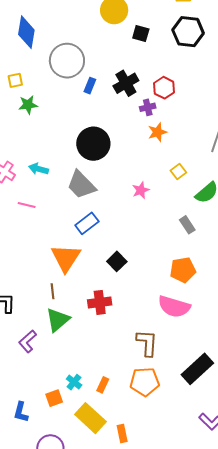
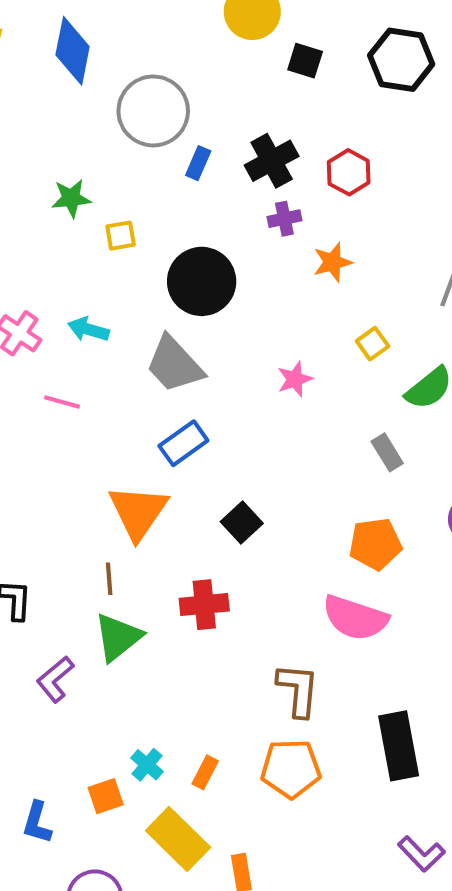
yellow square: (15, 80) -> (121, 236), moved
purple cross: (148, 107) -> (284, 219), moved
black rectangle: (197, 369) -> (399, 746), turned -60

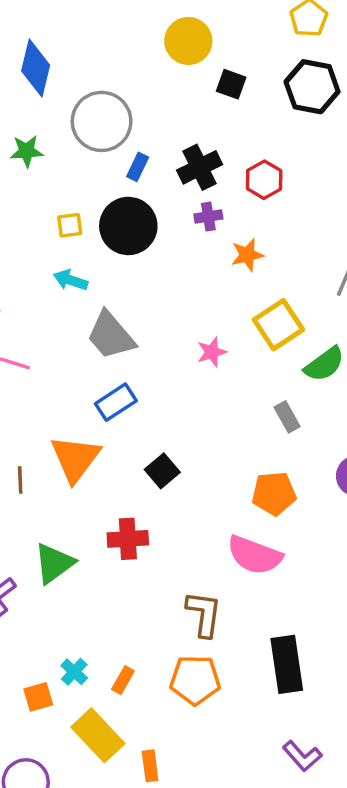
green star: (71, 198) -> (26, 151), moved
black circle: (202, 281) -> (128, 226), moved
cyan arrow: (88, 329) -> (71, 280), moved
yellow square: (373, 344) -> (278, 325), size x1.8
brown line: (109, 579) -> (20, 480), moved

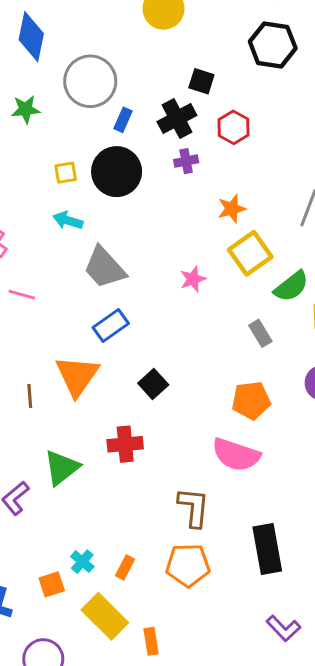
black square: (231, 84) -> (201, 81), moved
orange star: (247, 255) -> (232, 209), moved

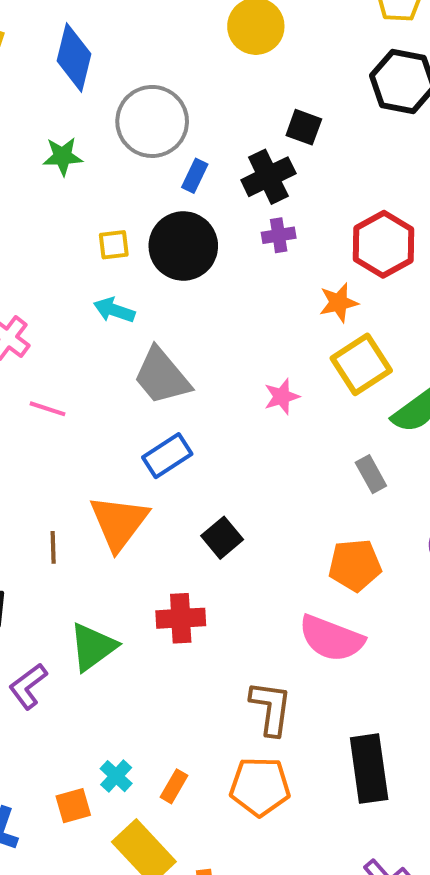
red hexagon: (234, 127) -> (384, 244), moved, size x1.4

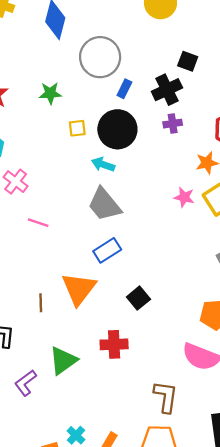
green star: (63, 156) -> (50, 93), moved
cyan arrow: (114, 310) -> (103, 164), moved
pink star: (282, 397) -> (184, 197), moved, turned 30

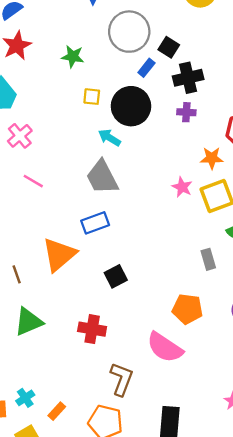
black square: (188, 61) -> (169, 47), moved
brown line: (41, 303) -> (17, 274), moved, turned -30
red cross: (114, 344) -> (92, 329), moved

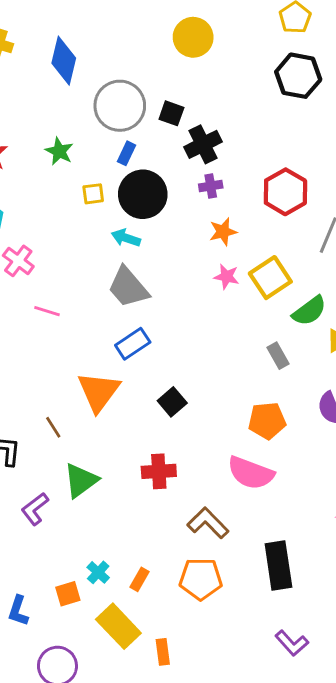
green star: (73, 56) -> (59, 151), turned 30
blue rectangle: (146, 68) -> (126, 153), moved
orange star: (212, 158) -> (223, 232), moved
brown L-shape: (122, 379) -> (208, 523), turned -52

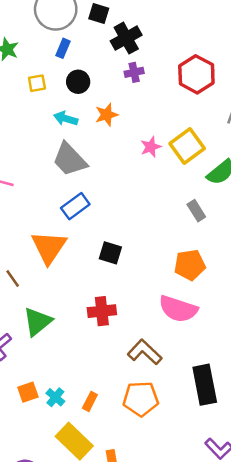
black circle: (143, 194) -> (78, 82), size x0.6
orange star: (223, 232) -> (107, 115), moved
pink star: (227, 277) -> (151, 147), turned -30
black square: (172, 402) -> (110, 253), turned -30
orange square: (68, 594) -> (28, 392), moved

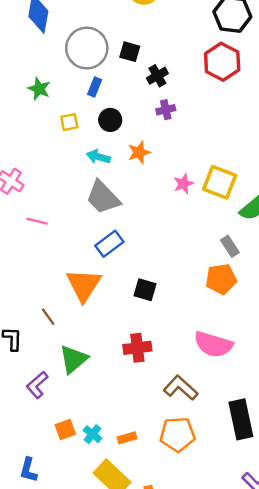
black cross: (126, 38) -> (157, 76), size x0.7
red hexagon: (196, 74) -> (222, 62), moved
yellow square: (187, 146) -> (220, 182), turned -32
orange pentagon: (190, 265) -> (221, 279), moved
orange rectangle: (90, 401) -> (127, 438), turned 48

